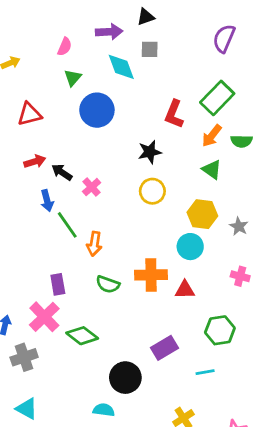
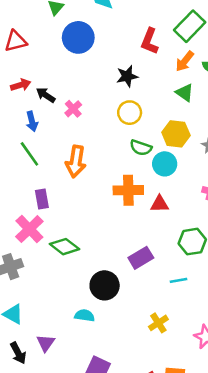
green line: (67, 225) -> (29, 154), moved
orange arrow: (94, 244) -> (76, 161), size x1.4
green semicircle: (108, 284) -> (141, 148), moved

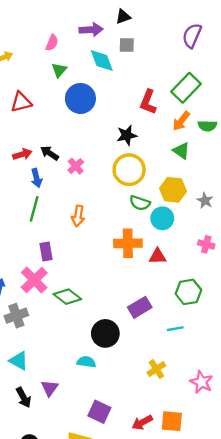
red arrow: (21, 85) -> (22, 154), moved
yellow circle: (130, 113) -> (129, 170), size x1.4
green line: (29, 154) -> (34, 209), turned 50
orange arrow: (76, 161) -> (78, 216), size x0.7

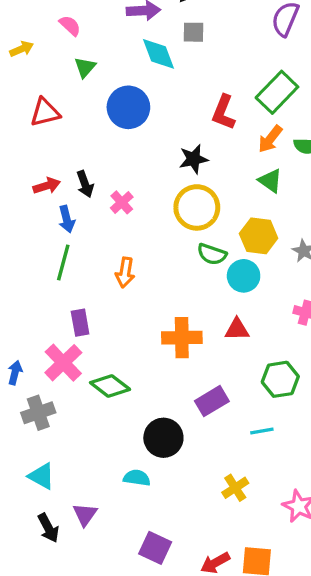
pink semicircle: (52, 43) -> (70, 26), moved, turned -70
green triangle: (59, 70) -> (85, 67), moved
black arrow: (50, 153) -> (85, 184), turned -144
orange cross: (128, 243) -> (182, 338), moved

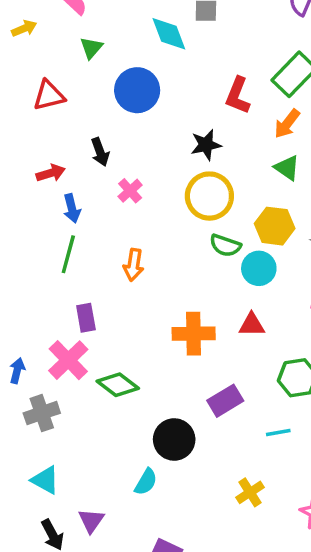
black arrow: (85, 184) -> (100, 152), moved
cyan semicircle: (137, 478) -> (146, 482), turned 112

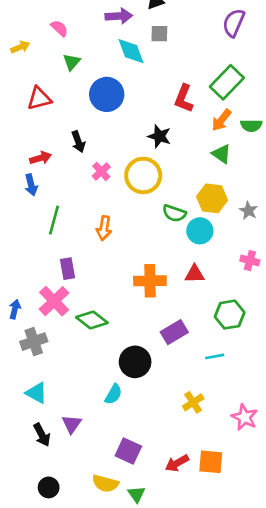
black star: (206, 145) -> (159, 136), turned 30
yellow circle: (209, 196) -> (143, 175), moved
blue arrow: (72, 208) -> (31, 185), moved

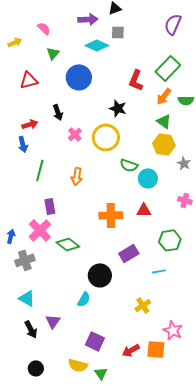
cyan diamond: (131, 51) -> (97, 45), turned -45
yellow hexagon: (212, 198) -> (164, 144), moved
pink star: (244, 417) -> (173, 330), moved

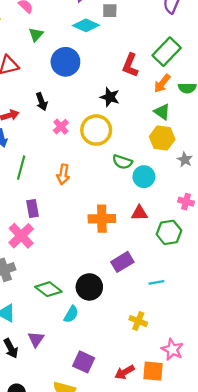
green hexagon: (170, 240) -> (169, 232), moved
green diamond: (68, 244) -> (48, 289), moved
yellow cross: (143, 305) -> (138, 321), turned -35

